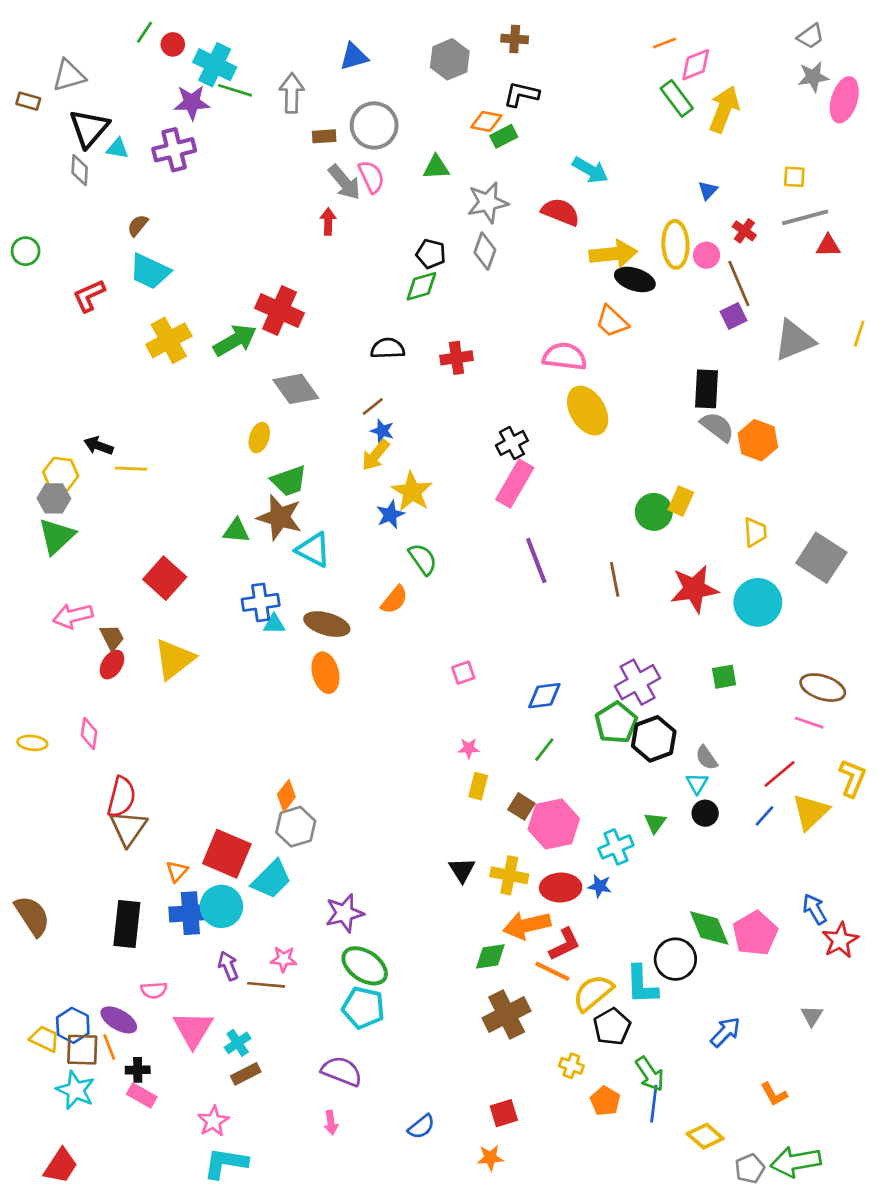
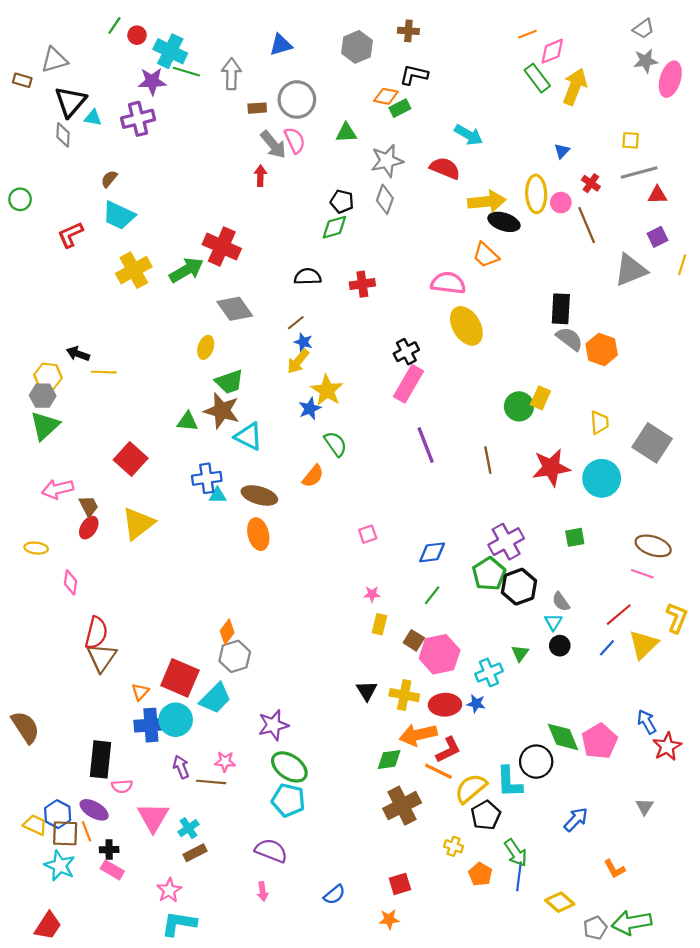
purple square: (734, 316) -> (657, 237), moved
yellow ellipse: (32, 743) -> (36, 548), moved
black rectangle: (127, 924) -> (101, 759), moved

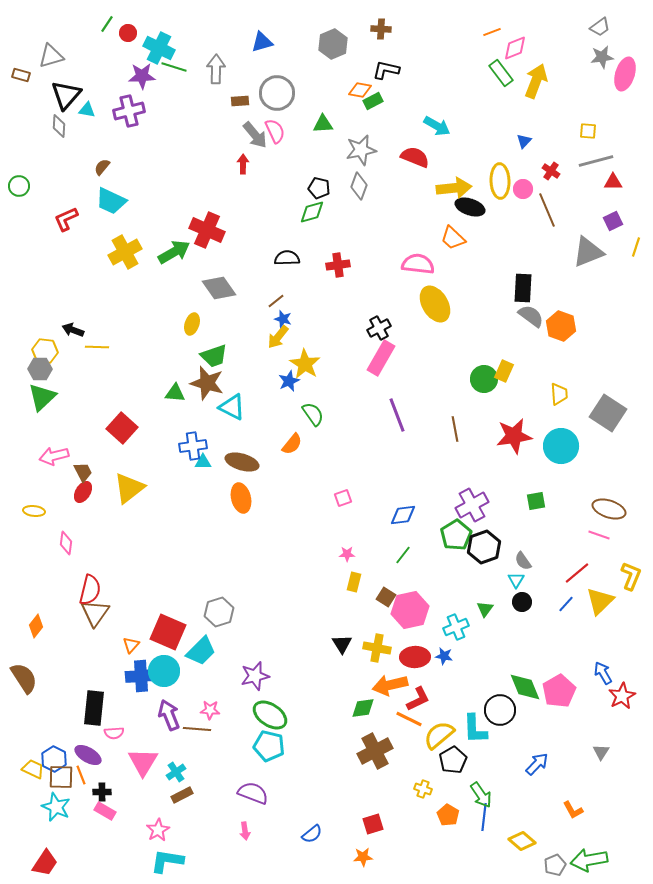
orange diamond: (227, 632) -> (36, 626), moved
purple arrow: (181, 767) -> (169, 715), size x1.4

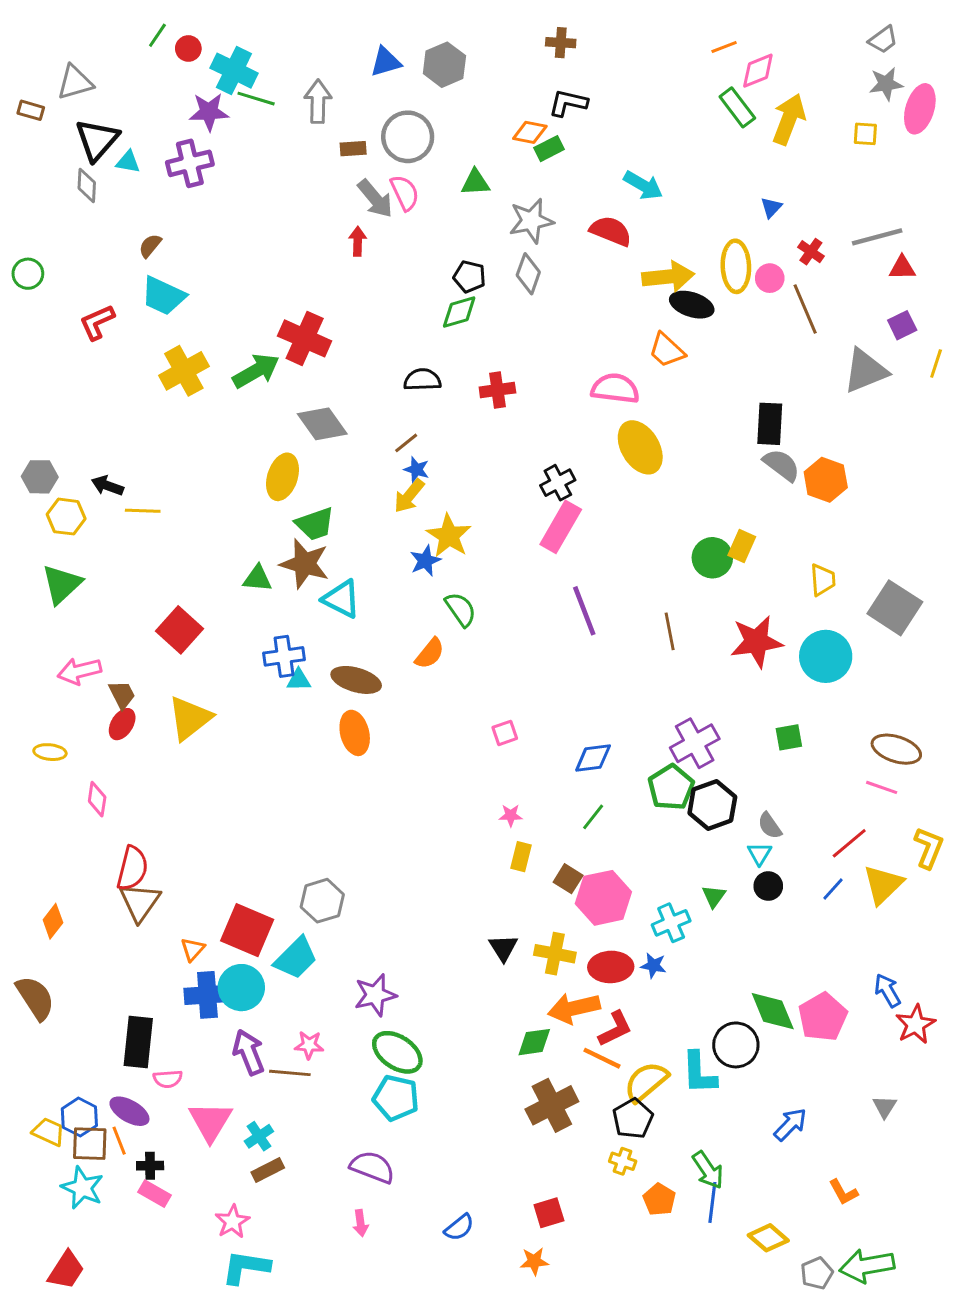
gray hexagon: (333, 44) -> (444, 65), moved
yellow square: (588, 131) -> (865, 134), moved
yellow ellipse: (192, 324) -> (283, 477), size x1.4
gray hexagon: (40, 369) -> (40, 477), moved
black pentagon: (453, 760) -> (633, 1119), moved

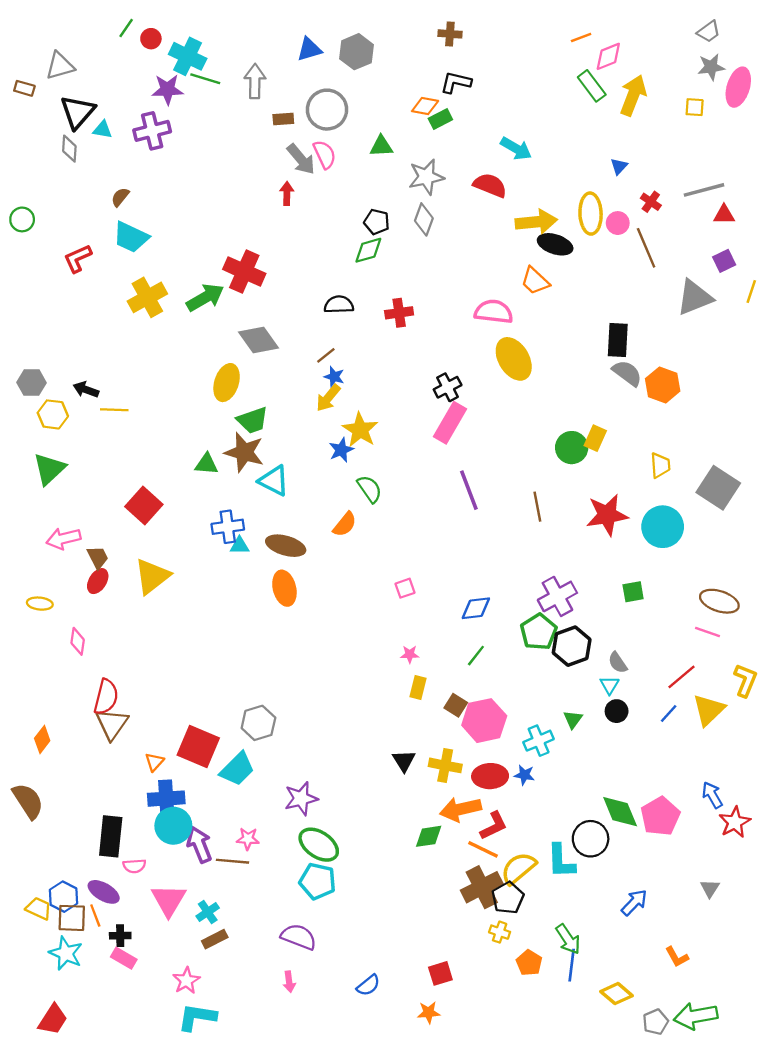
cyan circle: (241, 988) -> (173, 826), moved
brown cross: (552, 1105) -> (482, 887), moved

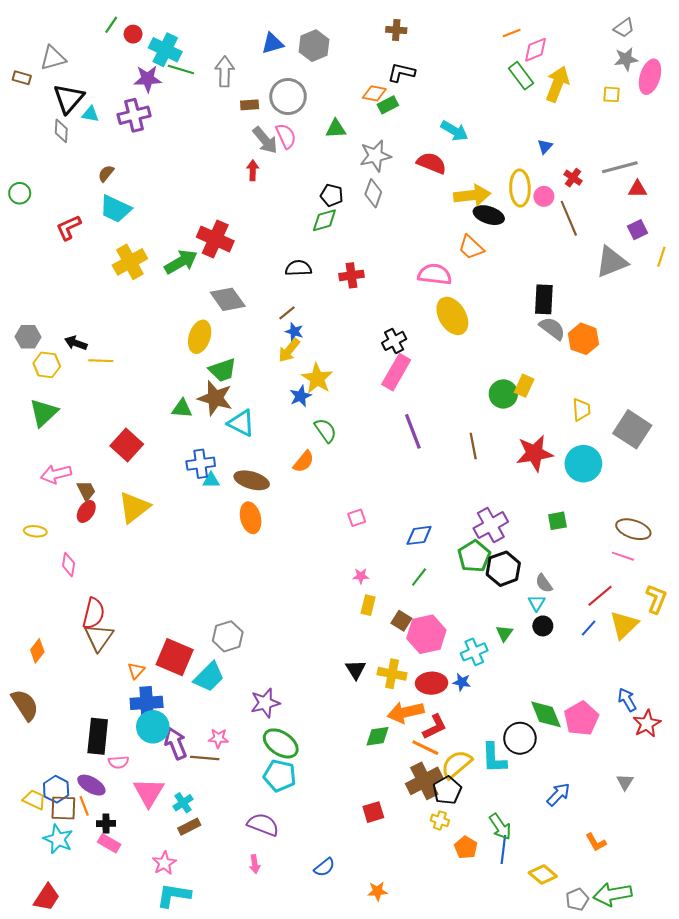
red square: (440, 973) -> (373, 812), moved

